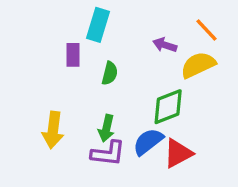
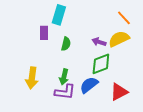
purple arrow: (165, 45) -> (99, 42), moved
red triangle: (178, 153) -> (119, 92), moved

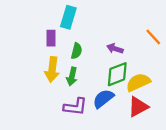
orange line: (124, 18) -> (153, 37), moved
yellow semicircle: (119, 39) -> (138, 82), moved
green arrow: (64, 77) -> (72, 76), moved
yellow arrow: (32, 78) -> (52, 70), moved

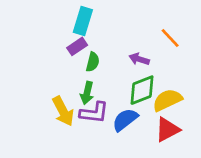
orange line: (153, 37) -> (170, 38), moved
purple rectangle: (51, 38) -> (77, 46), moved, turned 56
yellow arrow: (52, 70) -> (63, 111), moved, turned -35
purple L-shape: (75, 107) -> (94, 113), moved

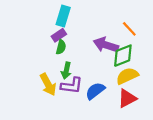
purple arrow: (139, 59) -> (106, 45), size x1.6
green semicircle: (93, 62) -> (61, 47), moved
green diamond: (142, 90) -> (123, 56), moved

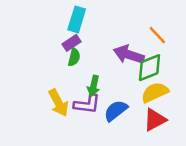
green arrow: (66, 71) -> (94, 86), moved

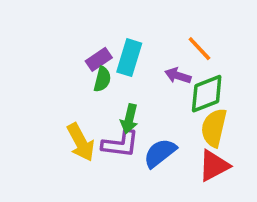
cyan rectangle: (77, 19) -> (129, 58), moved
orange line: (157, 35) -> (199, 49), moved
purple arrow: (129, 55) -> (178, 76), size x0.6
yellow semicircle: (155, 92) -> (214, 128), turned -52

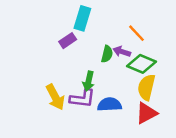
cyan rectangle: (129, 58) -> (82, 18), moved
green semicircle: (102, 79) -> (107, 54), moved
green diamond: (207, 94) -> (141, 64), turned 44
blue semicircle: (160, 153) -> (109, 105), turned 35

